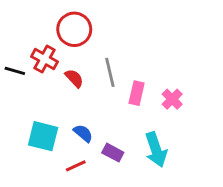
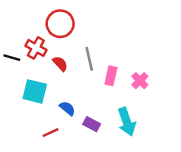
cyan square: (43, 136) -> (35, 91), moved
red line: (76, 166) -> (50, 133), moved

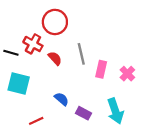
cyan square: (35, 91) -> (19, 84), moved
red line: (50, 133) -> (36, 121), moved

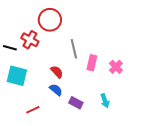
red semicircle: (55, 58) -> (57, 72), moved
cyan arrow: (115, 111) -> (105, 101), size x0.6

